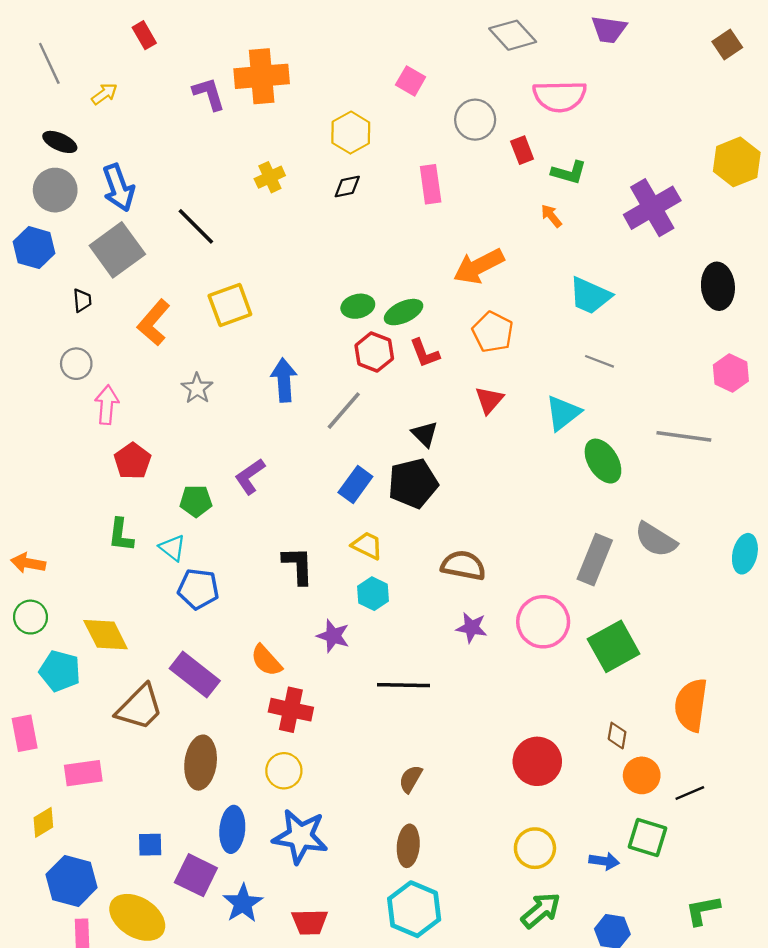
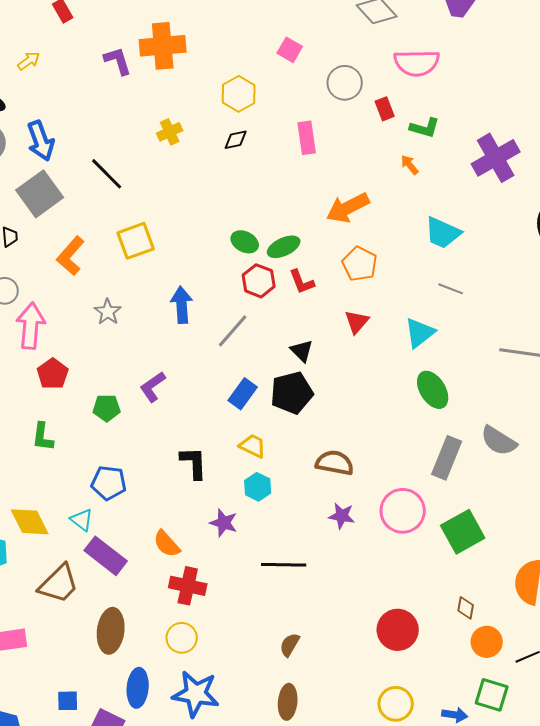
green ellipse: (358, 306) -> (245, 242), turned 40
pink arrow: (107, 405) -> (31, 326), size x1.4
green ellipse: (603, 461) -> (433, 390), moved
cyan triangle: (172, 548) -> (82, 520), moved

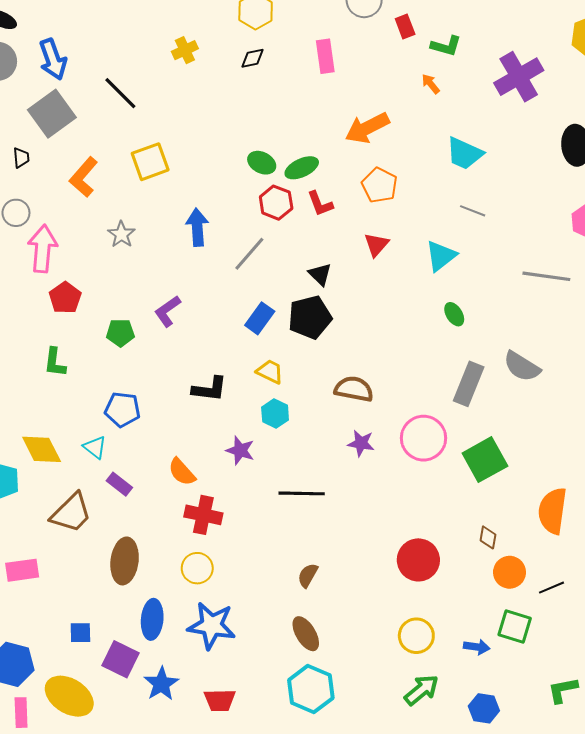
green ellipse: (433, 390) -> (454, 314), size x0.6
black L-shape: (194, 463) -> (210, 389), turned 99
purple rectangle: (106, 556) -> (119, 484), size x0.6
brown ellipse: (288, 702) -> (306, 634), turned -36

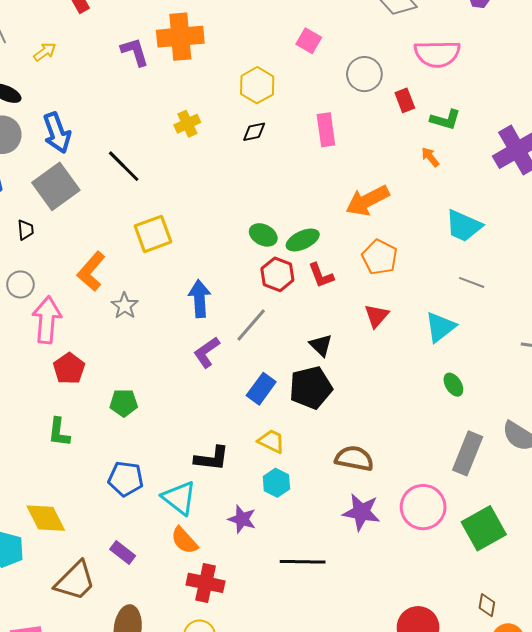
orange L-shape: (84, 177) -> (91, 271), moved
purple L-shape: (168, 311) -> (207, 352), moved
purple star: (361, 443) -> (361, 512), size x1.4
cyan triangle: (95, 447) -> (179, 498), moved, size x1.5

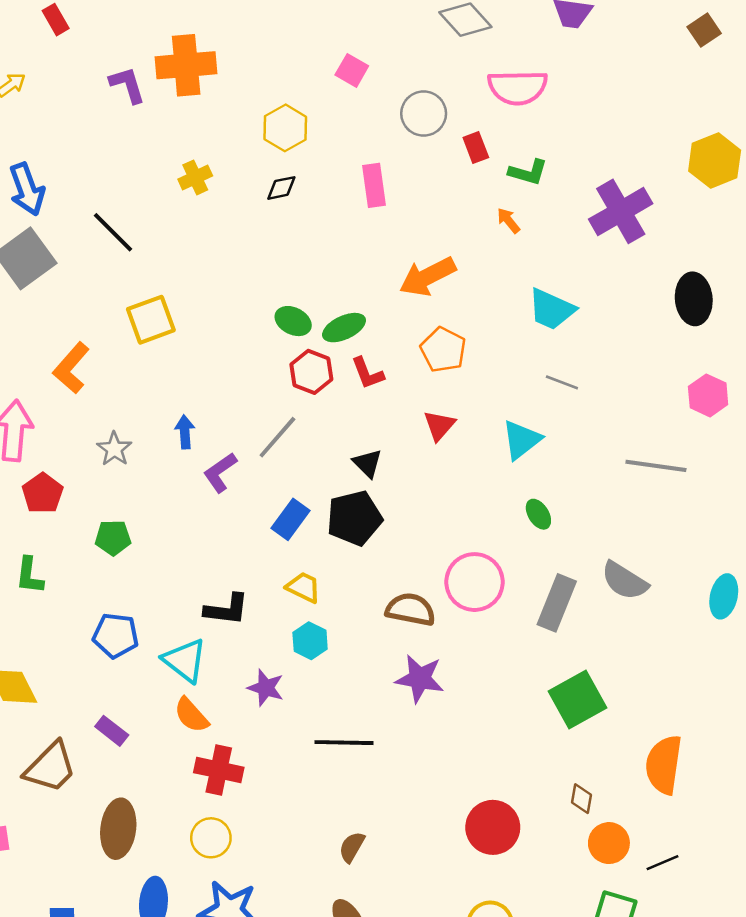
blue arrow: (200, 299) -> (185, 432), moved, size x0.7
gray star: (125, 306) -> (114, 449), moved
pink circle: (423, 507) -> (475, 582), moved

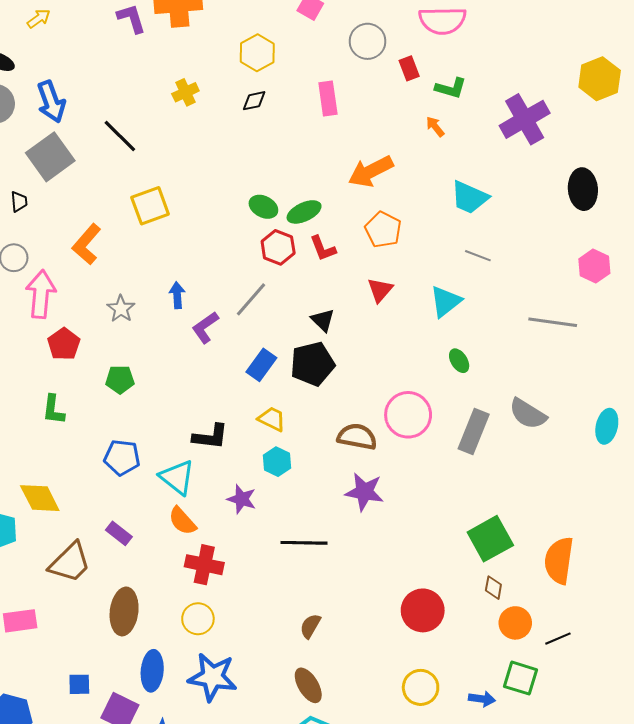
green square: (578, 699) -> (490, 539), moved

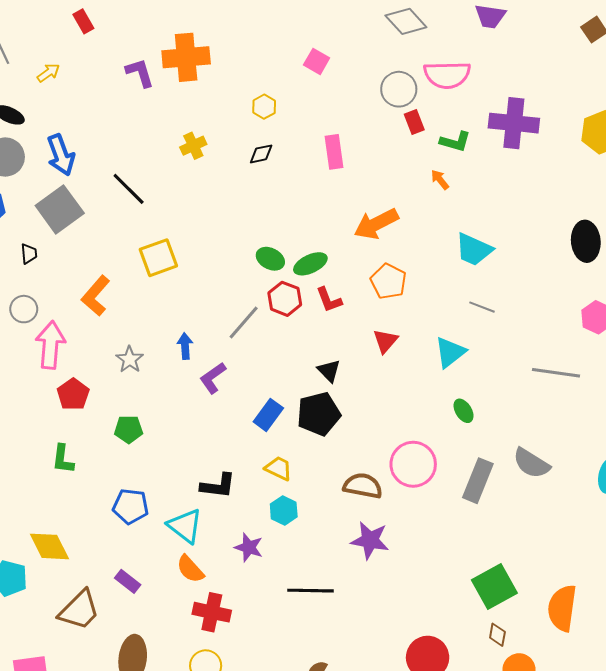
gray circle: (368, 41) -> (399, 89), moved
yellow hexagon: (257, 53) -> (264, 107), size x0.7
purple cross: (525, 119) -> (514, 123), moved, turned 36
gray line: (251, 299) -> (244, 322), moved

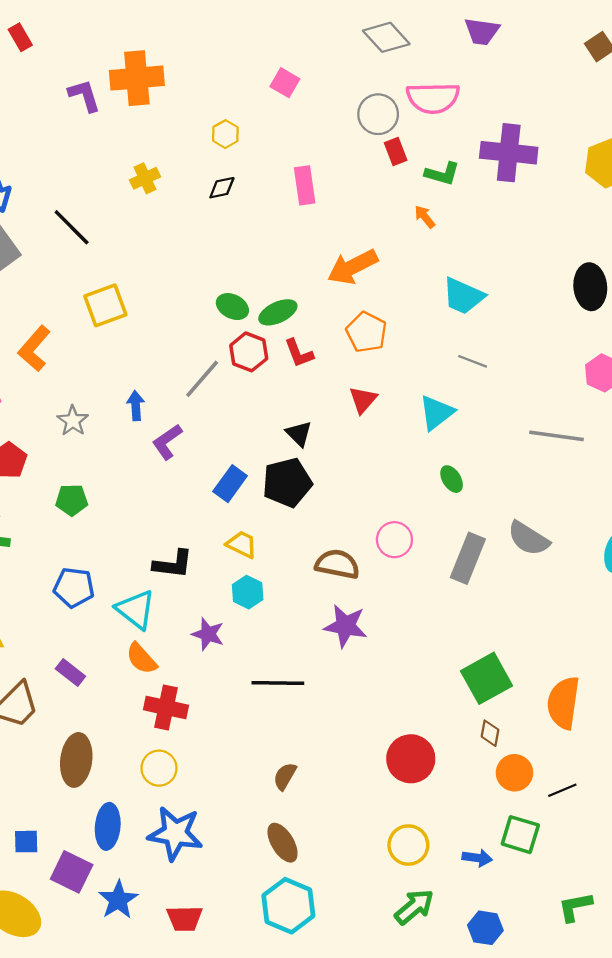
pink circle: (413, 464) -> (394, 540), size x0.7

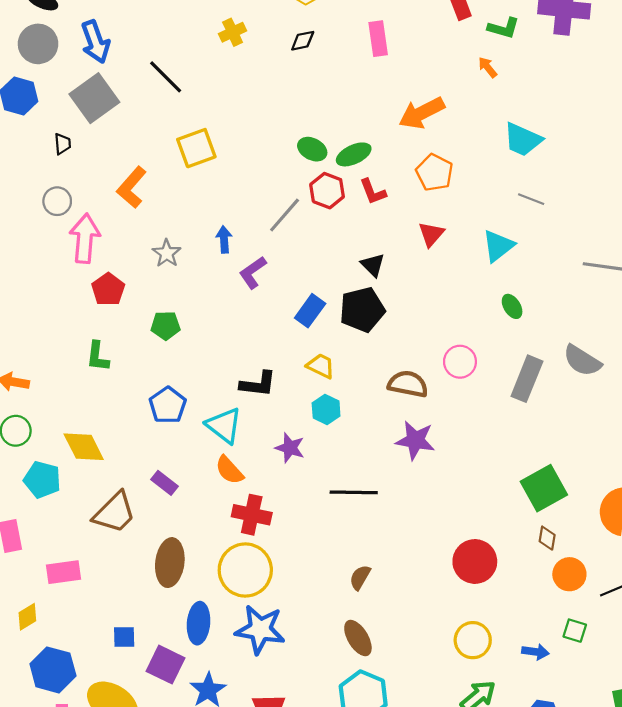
blue pentagon: (74, 587) -> (168, 405), turned 30
yellow circle: (159, 768) -> (245, 570), size x1.6
green square: (520, 835) -> (575, 631), size x0.7

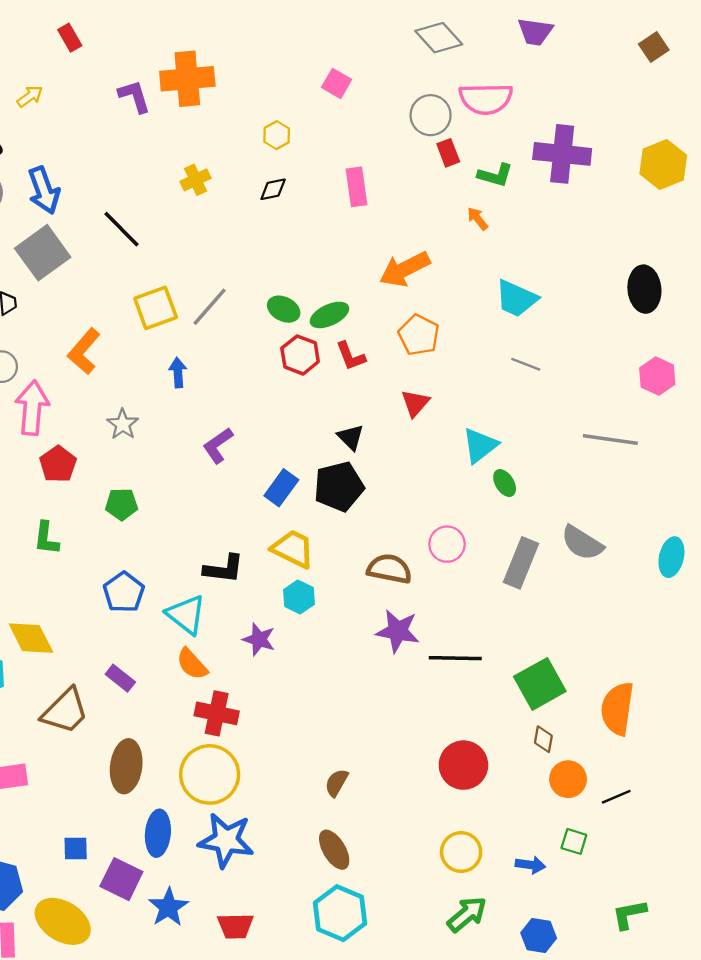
gray line: (285, 215) -> (210, 307), moved
blue arrow: (224, 239) -> (178, 373), moved
cyan triangle: (498, 246) -> (480, 445), moved
yellow trapezoid: (321, 366) -> (293, 549), size x1.4
black line: (354, 492) -> (455, 658), moved

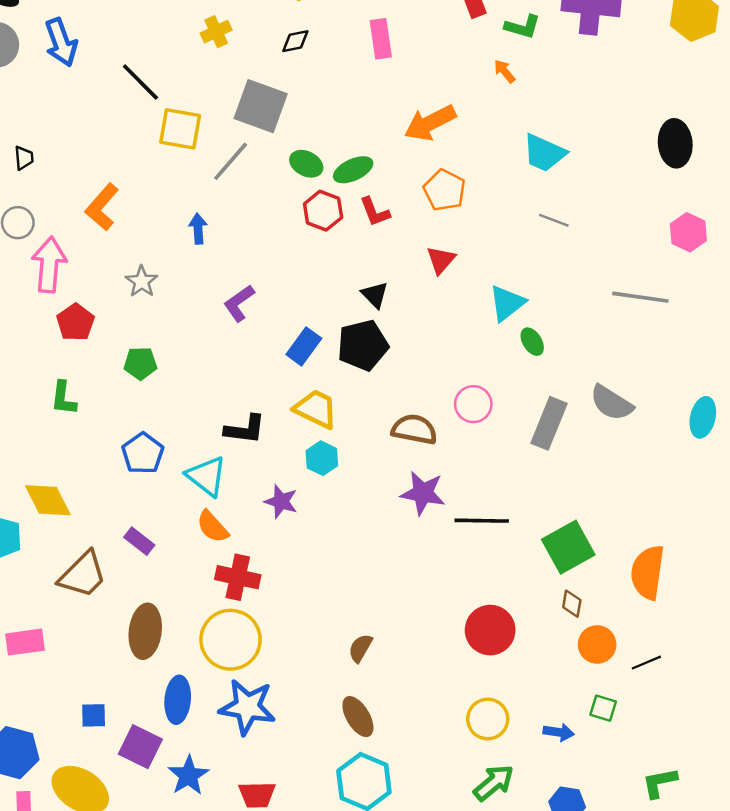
gray square: (43, 253) -> (261, 106), moved, turned -34
yellow square: (156, 308) -> (180, 129), moved, turned 30

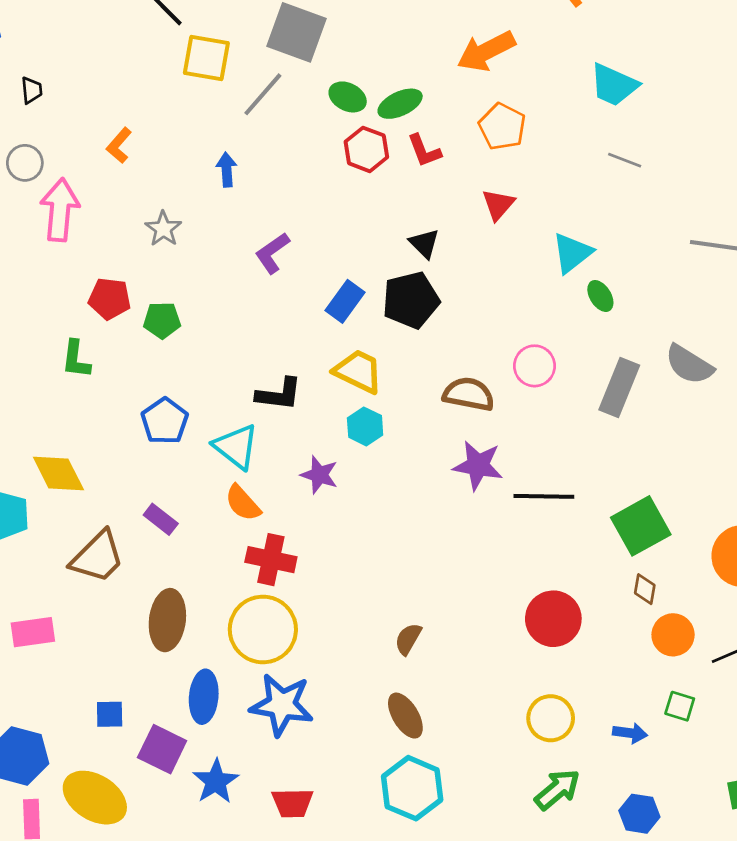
orange L-shape: (102, 207) -> (119, 145), size x0.7
red pentagon: (76, 322) -> (110, 299), moved, turned -30

